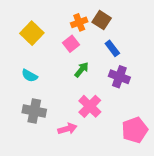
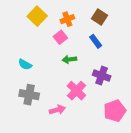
brown square: (102, 20) -> (100, 17), moved
yellow square: (32, 33) -> (37, 16), moved
green arrow: (82, 70) -> (69, 59), turned -136
purple cross: (119, 77) -> (102, 76), moved

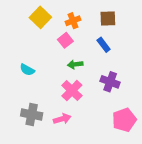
brown square: (100, 17) -> (108, 19), turned -35
pink cross: (76, 91) -> (72, 90), moved
gray cross: (29, 95) -> (32, 114), moved

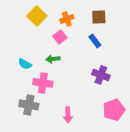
green arrow: (75, 64) -> (53, 59), moved
pink cross: (72, 90) -> (43, 83), moved, turned -36
pink arrow: (62, 119) -> (68, 115), moved, turned 105

